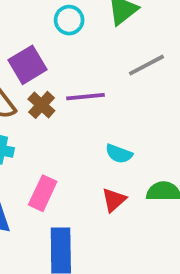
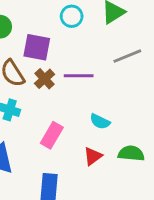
purple square: (27, 65) -> (37, 47), turned 36
pink rectangle: (43, 193) -> (52, 135), moved

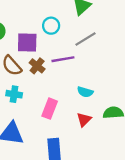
cyan circle: (72, 16) -> (51, 26), moved
gray line: (127, 56) -> (85, 39), moved

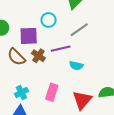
cyan semicircle: (85, 92) -> (76, 66), moved
cyan cross: (14, 94) -> (21, 93), moved, turned -32
red triangle: (84, 120) -> (82, 100), size x1.5

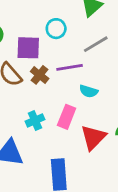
pink rectangle: (52, 92) -> (67, 117), moved
cyan cross: (21, 93) -> (35, 120), moved

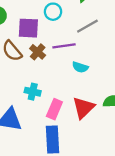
pink rectangle: (67, 117) -> (54, 109), moved
cyan cross: (35, 120) -> (33, 92), turned 35

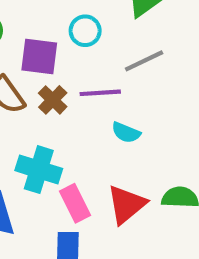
cyan cross: (33, 92) -> (39, 170), size x1.5
pink rectangle: (54, 109) -> (75, 203), turned -54

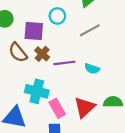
purple line: (100, 93) -> (64, 63), moved
cyan semicircle: (126, 132) -> (92, 69), moved

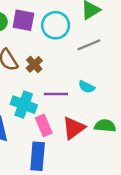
cyan circle: (57, 16) -> (56, 25), size x1.5
purple square: (34, 31) -> (23, 20), moved
purple line: (64, 63) -> (56, 94), moved

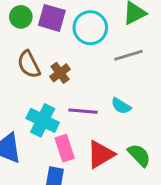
green semicircle: (105, 126) -> (139, 155), turned 35

